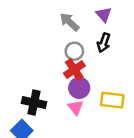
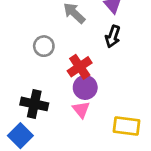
gray circle: (74, 51) -> (44, 46), moved
yellow rectangle: (112, 100) -> (126, 126), moved

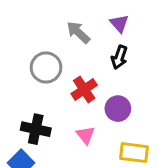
gray circle: (44, 46) -> (46, 67), size x1.4
purple circle: (85, 87) -> (118, 109), moved

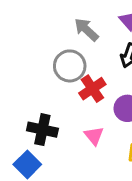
gray circle: (46, 67) -> (70, 66), moved

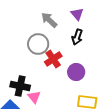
pink triangle: (94, 136) -> (34, 97), moved

